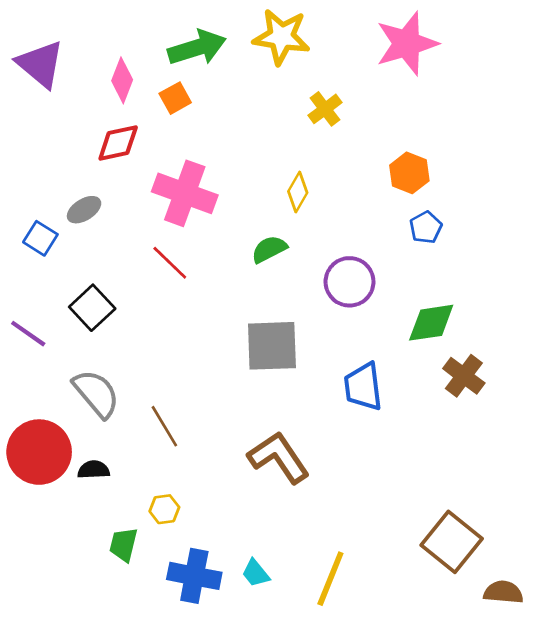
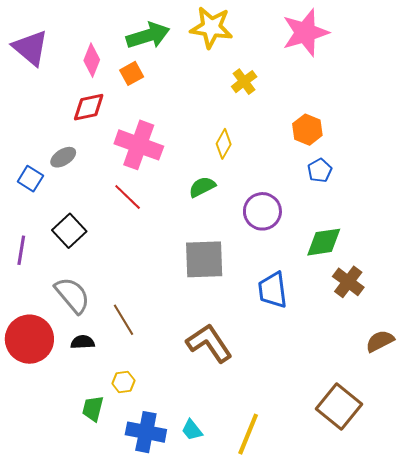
purple line: (28, 334) -> (21, 250), turned 64
black semicircle: (94, 470) -> (83, 342), moved
brown semicircle: (503, 592) -> (380, 341), moved, turned -32

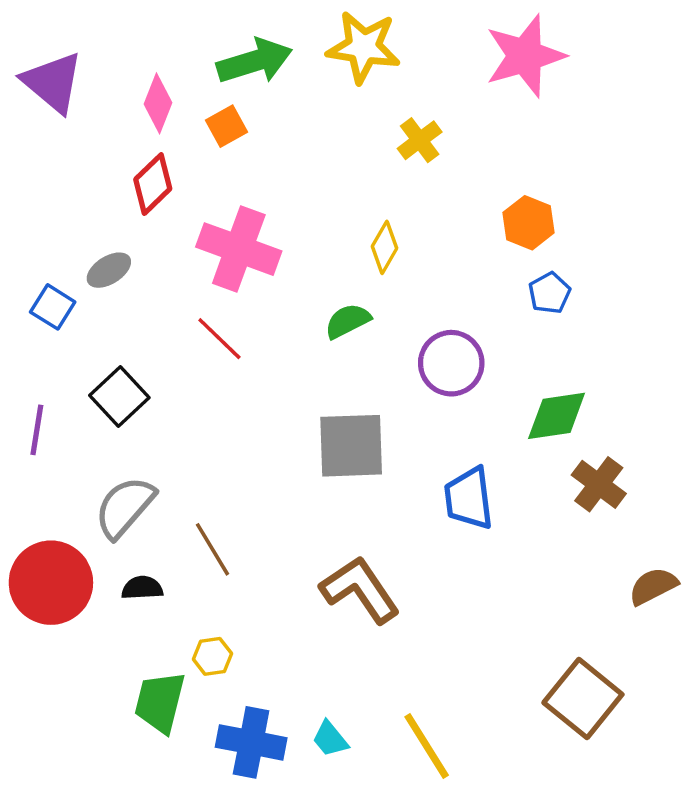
red diamond: (89, 107) -> (153, 184), turned -32
gray semicircle: (72, 295) -> (125, 507), turned -99
green trapezoid: (93, 409) -> (160, 702), size x1.4
yellow line: (248, 434) -> (427, 746), turned -54

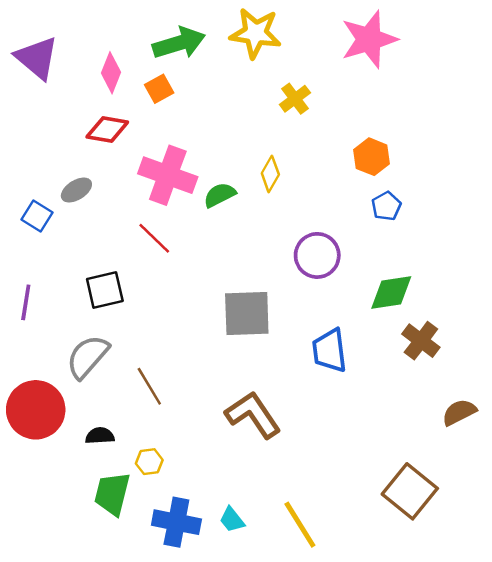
red diamond: (153, 184) -> (107, 130), turned 54
green semicircle: (348, 321) -> (220, 195), moved
black square: (119, 397) -> (105, 290), moved, turned 30
black semicircle: (142, 588) -> (100, 436), moved

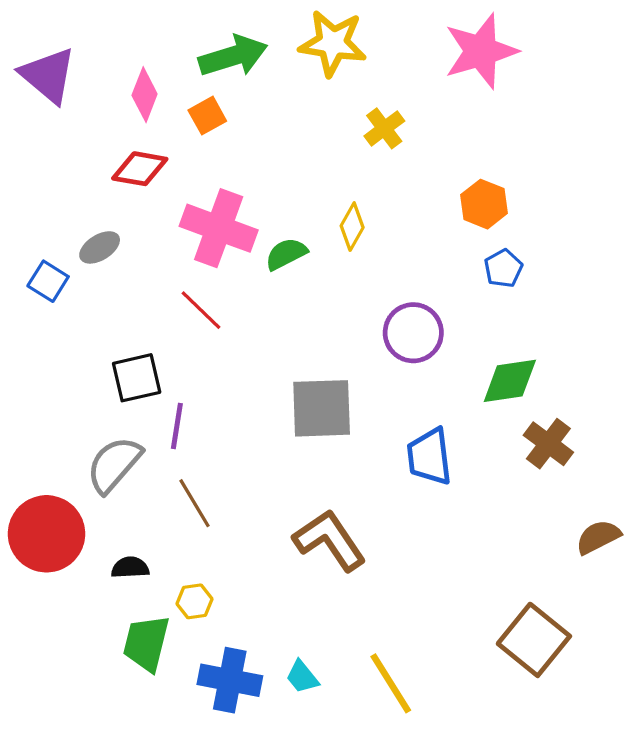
purple line: (26, 302) -> (177, 426), moved

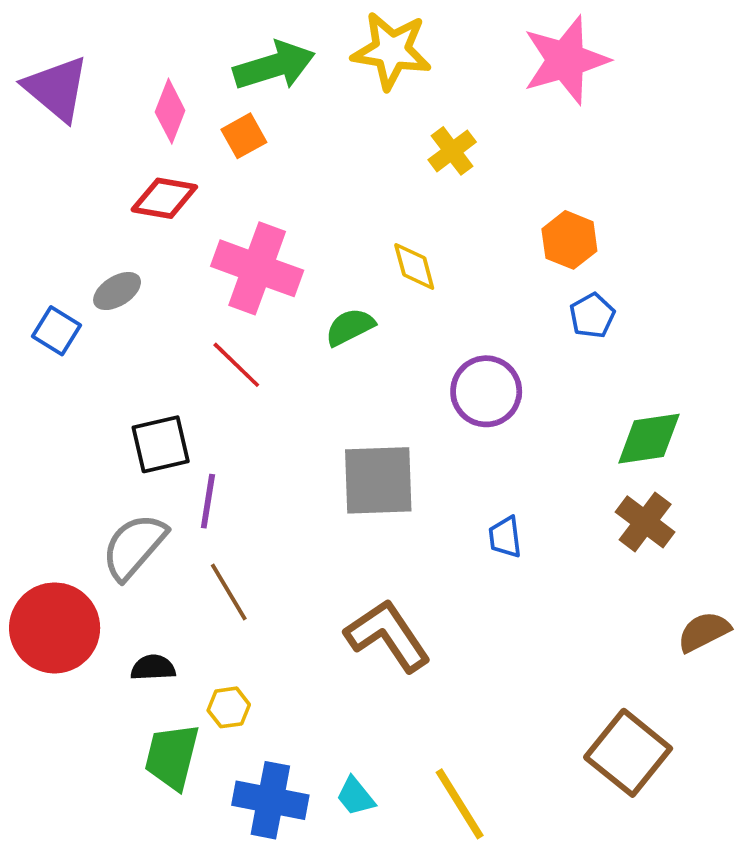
yellow diamond: (352, 227) -> (414, 266), turned -45
green semicircle: (286, 254) -> (350, 327), moved
green diamond: (510, 381) -> (649, 439), moved
blue trapezoid: (429, 457) -> (505, 537), size x0.6

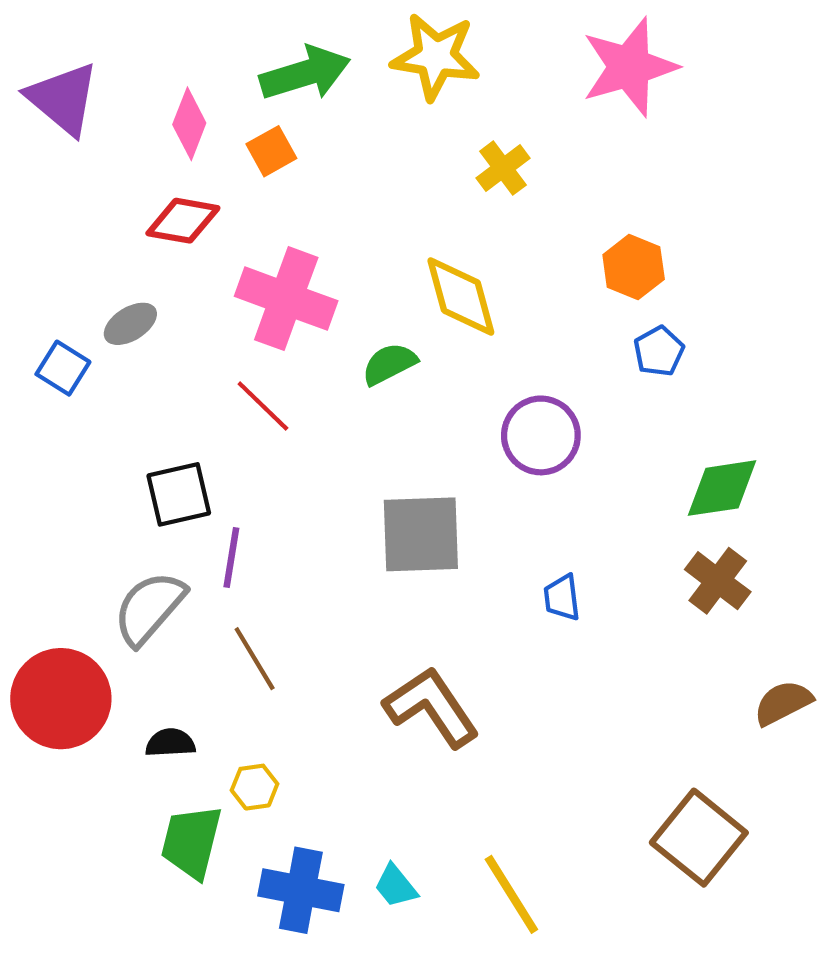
yellow diamond: (414, 266) -> (461, 296), size x1.5

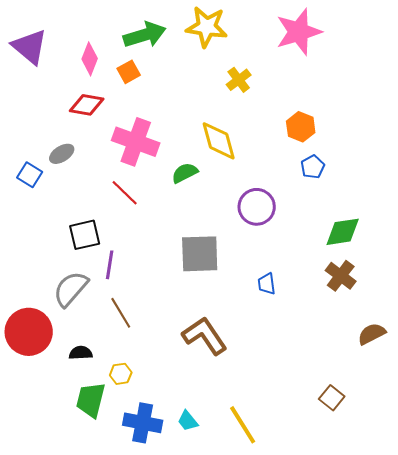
brown square: (699, 838) -> (332, 398), size x0.6

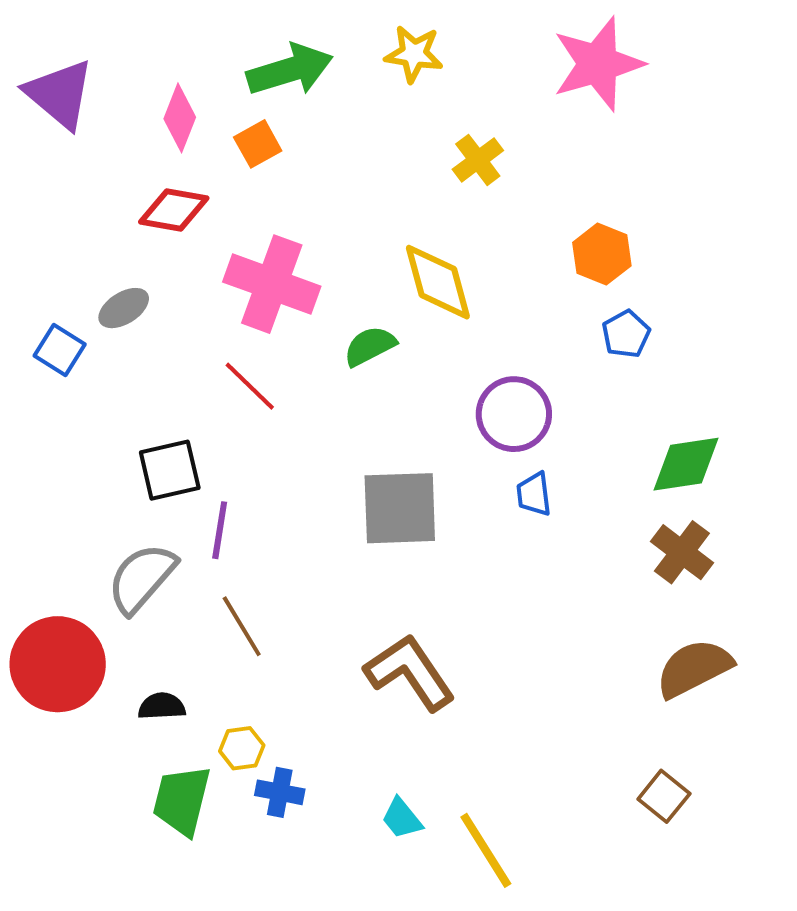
yellow star: (207, 27) -> (414, 54), size x0.7
blue trapezoid: (267, 284) -> (534, 494), moved
brown semicircle: (372, 334) -> (694, 668), moved, size x1.4
cyan trapezoid: (188, 421) -> (402, 818), moved
blue cross: (143, 423) -> (280, 792), moved, size x0.6

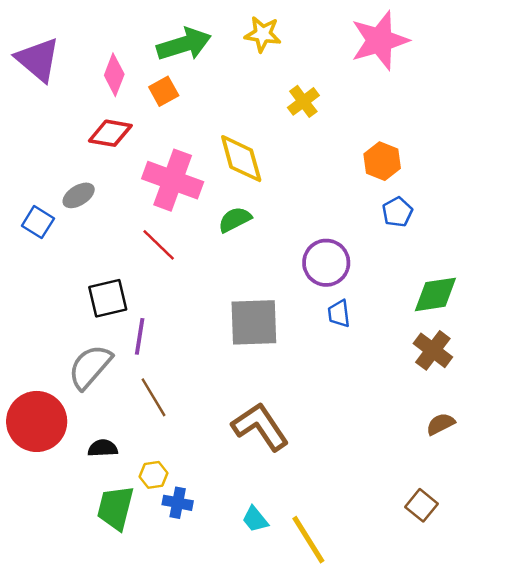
yellow diamond: (438, 282) -> (241, 159), moved
brown semicircle: (694, 668) -> (441, 424), size x0.6

